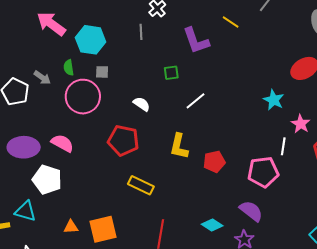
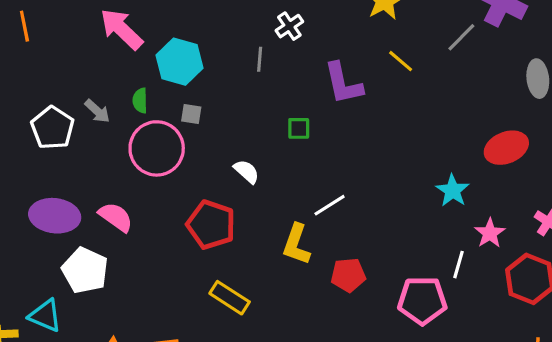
white line: (196, 101) -> (330, 205), moved

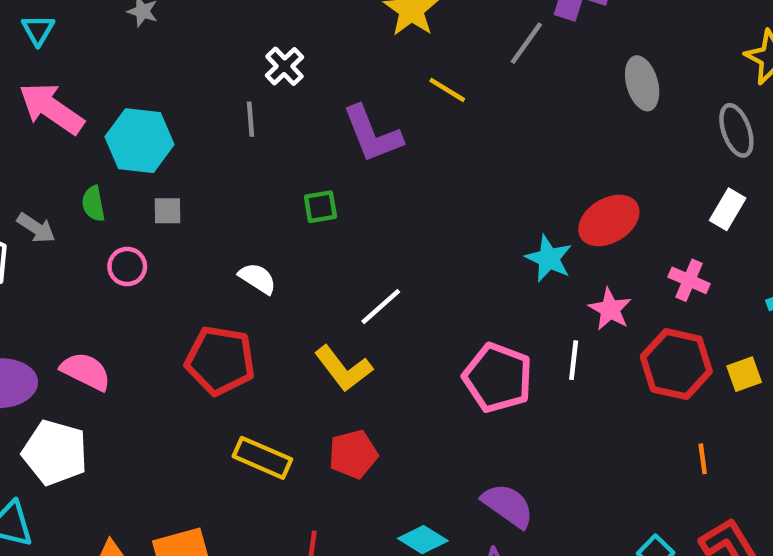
pink circle: (157, 148) -> (127, 267), size x0.5
red ellipse: (506, 148) -> (609, 221), moved
yellow L-shape: (296, 244) -> (343, 369), turned -48
red pentagon: (348, 275) -> (353, 454), moved
pink pentagon: (422, 300) -> (498, 378), moved, turned 30

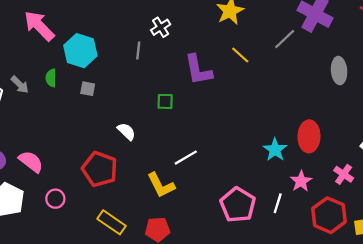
red ellipse: (609, 221) -> (309, 136), turned -68
pink circle: (127, 267) -> (55, 199), moved

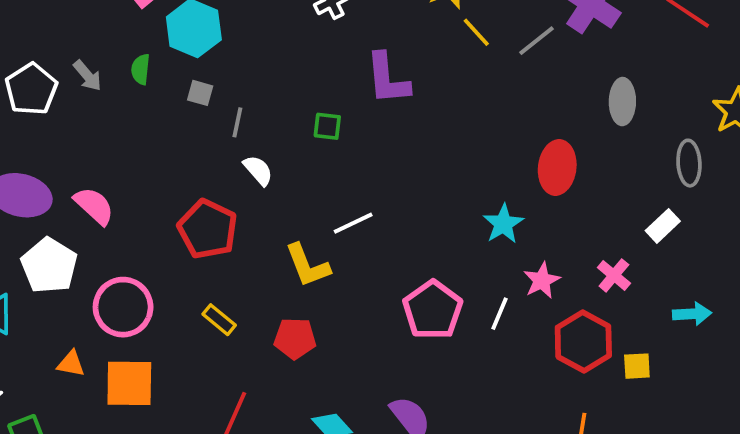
gray line: (138, 51) -> (237, 122), moved
yellow line: (240, 55) -> (476, 32), moved
red ellipse: (309, 136) -> (557, 167), moved
pink circle: (55, 199) -> (123, 307), moved, size x1.8
yellow rectangle: (111, 222) -> (219, 320), size x0.7

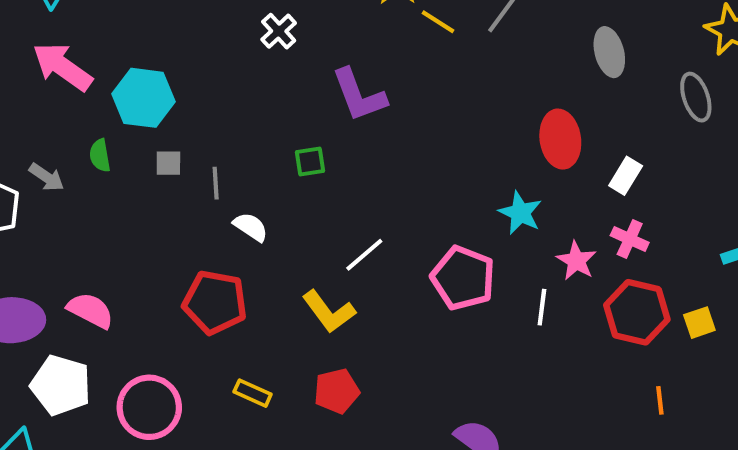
white rectangle: (663, 226) -> (626, 176), moved
pink cross: (614, 275) -> (630, 239), moved
pink pentagon: (433, 310) -> (463, 278), moved

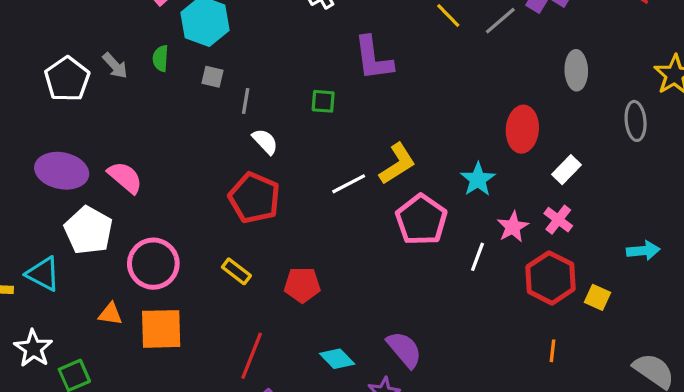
red pentagon: (215, 302) -> (254, 198), moved
yellow L-shape: (329, 312) -> (397, 164), moved, turned -99
yellow square: (699, 323) -> (597, 297), turned 30

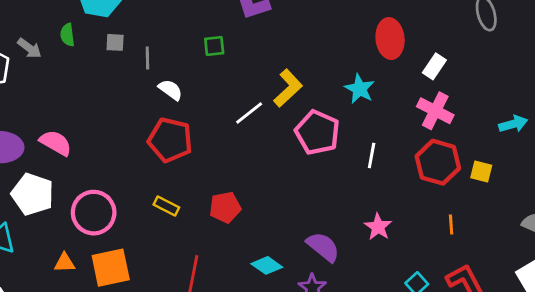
pink cross: (558, 220) -> (435, 111), size x1.4
pink star: (513, 227) -> (378, 227), moved

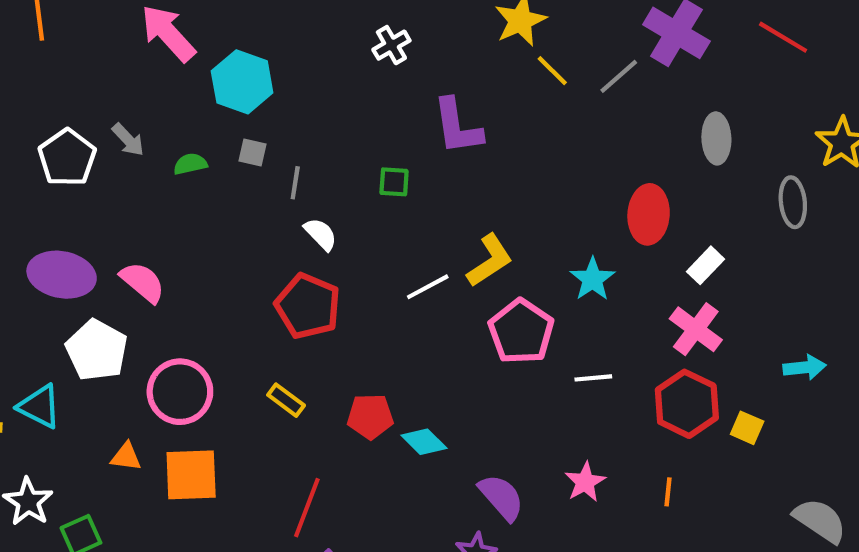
green semicircle: (67, 35) -> (190, 164), moved, turned 75
white line: (372, 156) -> (593, 378), turned 65
orange line: (451, 225) -> (668, 492), moved
cyan diamond: (267, 265) -> (424, 442), moved

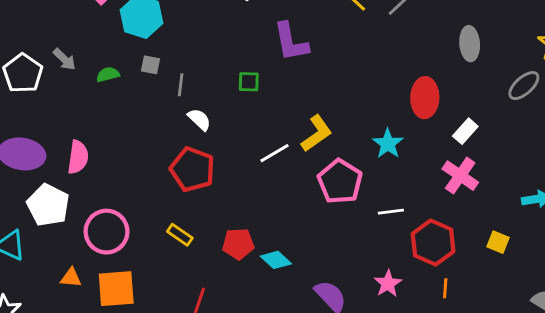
gray ellipse: (793, 202) -> (524, 86), turned 56
pink semicircle: (143, 282) -> (78, 157), turned 60
red hexagon: (687, 404) -> (433, 243), moved

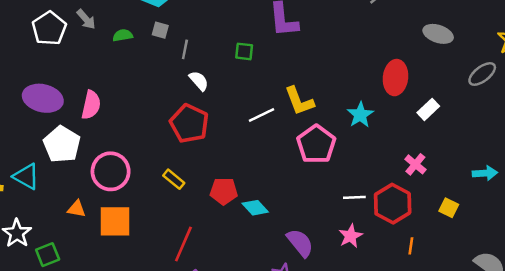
gray ellipse: (470, 44) -> (438, 34), turned -72
yellow L-shape: (317, 133) -> (299, 101), turned 100
pink cross: (460, 176) -> (415, 164), moved, size x0.7
white line: (391, 212) -> (354, 197), moved
orange line: (445, 288) -> (411, 246), moved

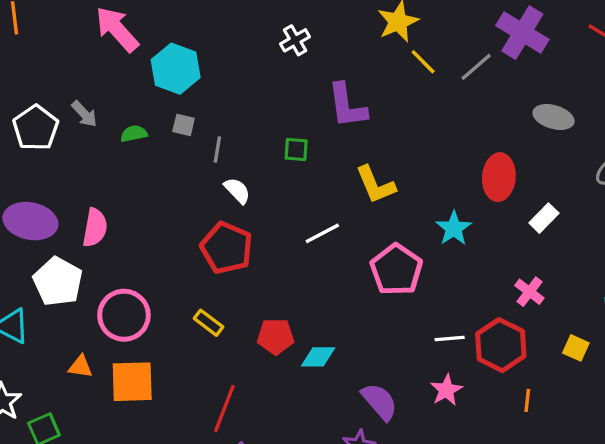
yellow L-shape: (299, 101) -> (375, 185), moved
cyan diamond: (255, 208) -> (318, 357), turned -45

